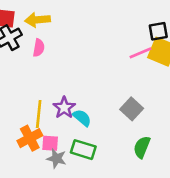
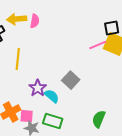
pink semicircle: (39, 48) -> (35, 21), moved
gray square: (132, 109) -> (71, 80), moved
yellow line: (39, 114) -> (18, 59), moved

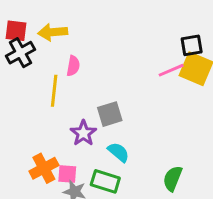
pink semicircle: (35, 21) -> (73, 66), moved
gray square: (71, 80) -> (110, 114), moved, turned 30
cyan semicircle: (52, 96) -> (118, 152), moved

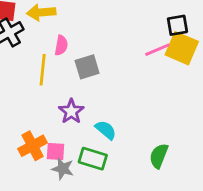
gray square: (110, 114) -> (87, 67), moved

